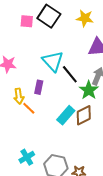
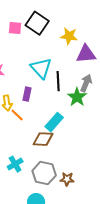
yellow star: (85, 18) -> (69, 36), moved
black line: (70, 74) -> (58, 81), turned 36
brown diamond: (84, 115) -> (43, 139), moved, turned 30

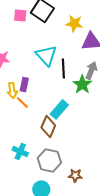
purple rectangle: (27, 94) -> (24, 84), moved
brown diamond: (43, 139) -> (48, 126), turned -70
cyan cross: (15, 164) -> (20, 151), turned -35
brown star: (67, 179) -> (75, 175), moved

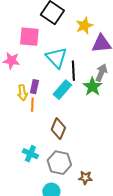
pink square: (20, 15) -> (29, 37), moved, size x1.5
yellow star: (74, 23) -> (84, 26), turned -30
orange line: (22, 102) -> (32, 105), turned 48
cyan rectangle: (59, 109) -> (62, 90), moved

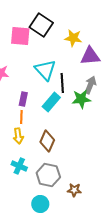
yellow star: (84, 26) -> (73, 38), turned 30
pink square: (29, 37) -> (20, 36), moved
green star: (92, 87) -> (81, 99), turned 30
yellow arrow: (22, 93) -> (18, 136), moved

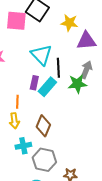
purple rectangle: (23, 99) -> (34, 83), moved
cyan cross: (19, 166) -> (23, 146), moved, turned -35

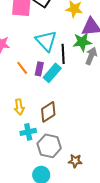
green star: (77, 84) -> (82, 42), moved
orange line: (17, 102) -> (22, 68), moved, turned -40
brown diamond: (43, 126) -> (48, 112), turned 35

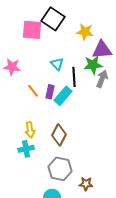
cyan triangle: (46, 41) -> (57, 64), size x0.6
brown diamond: (48, 112) -> (59, 135), turned -30
cyan cross: (28, 132) -> (26, 149), moved

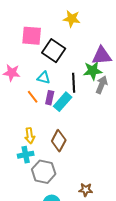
black square: (53, 19) -> (54, 51), moved
yellow star: (85, 32) -> (72, 19), moved
cyan triangle: (57, 64) -> (44, 78), moved, turned -32
gray hexagon: (60, 169) -> (44, 172), moved

